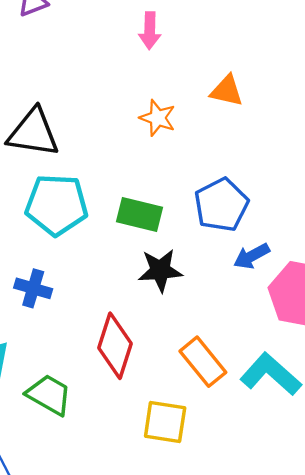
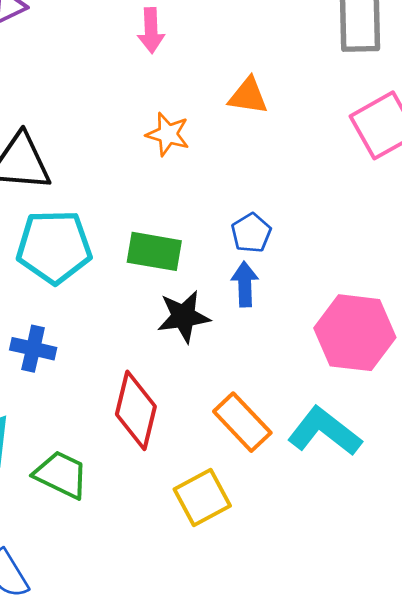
blue pentagon: (221, 205) -> (251, 233), size x0.6
blue arrow: (252, 256) -> (245, 284), moved, turned 120
yellow square: (165, 422) -> (202, 498), turned -33

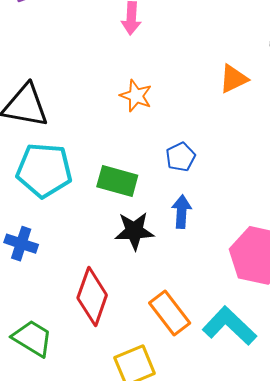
orange triangle: (248, 96) -> (234, 79), moved, turned -40
blue pentagon: (251, 233) -> (181, 157), moved

